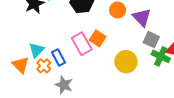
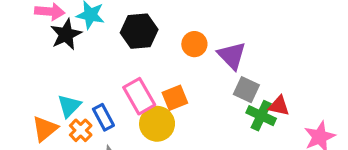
orange square: (98, 38) -> (175, 98), moved, turned 35
yellow circle: (126, 62) -> (157, 124), moved
orange triangle: (21, 65) -> (45, 129), turned 36

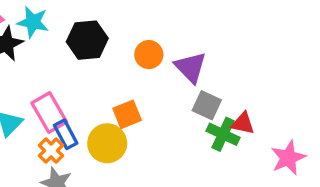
pink rectangle: (139, 96) -> (49, 113), moved
blue rectangle: (103, 117) -> (66, 134), moved
orange cross: (81, 130) -> (51, 151), moved

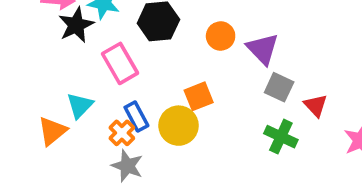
pink rectangle: (49, 113) -> (120, 63), moved
red triangle: (243, 123) -> (316, 105), turned 35
green cross: (223, 134) -> (281, 137), moved

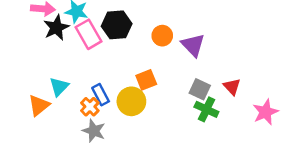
pink rectangle: (120, 63) -> (88, 34), moved
gray square: (279, 87) -> (200, 89), moved

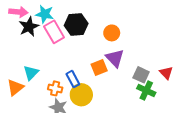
purple triangle: (193, 45) -> (115, 58), moved
blue rectangle: (101, 95) -> (73, 79), moved
yellow circle: (131, 101) -> (81, 95), moved
orange cross: (90, 107) -> (55, 88), turned -32

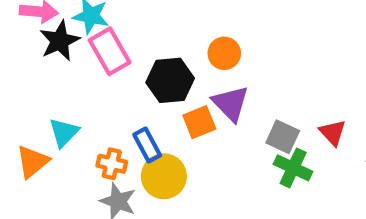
black hexagon: (76, 25) -> (170, 80), moved

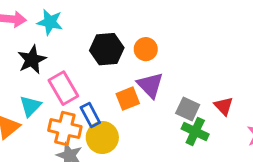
black star: (60, 41) -> (32, 60), moved
pink rectangle: (110, 51) -> (63, 88), moved
black hexagon: (170, 80) -> (107, 49), moved
orange cross: (112, 164) -> (65, 129), size x1.5

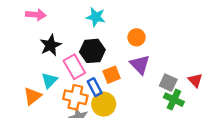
cyan star: (50, 22) -> (96, 17), moved
black hexagon: (107, 49) -> (92, 51), moved
orange square: (128, 99) -> (112, 75), moved

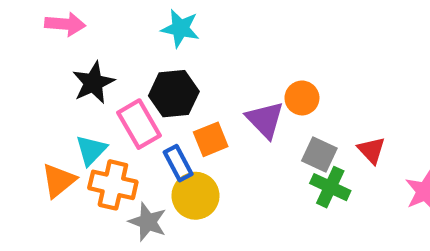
orange circle: (137, 37) -> (302, 98), moved
orange cross: (75, 97) -> (113, 185), moved

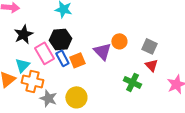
gray square: (319, 154) -> (149, 46), moved
blue rectangle: (178, 163) -> (62, 58), moved
yellow circle: (196, 196) -> (76, 97), moved

